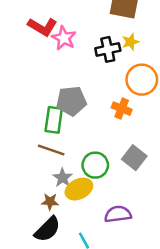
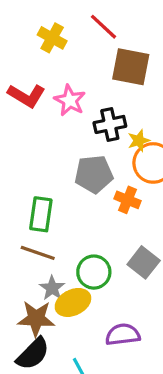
pink star: (64, 38) -> (70, 100), moved
yellow star: (130, 42) -> (139, 141), moved
gray pentagon: (71, 101) -> (94, 174), moved
brown star: (50, 202) -> (36, 319), size x1.6

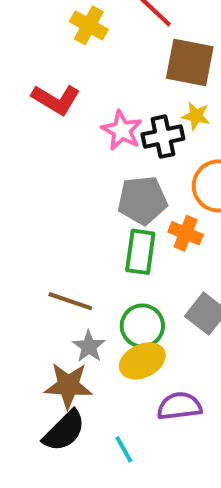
pink star: (70, 100) -> (122, 130), moved
yellow star: (139, 141) -> (196, 116), moved, turned 30
green rectangle: (41, 214) -> (140, 252), moved
yellow ellipse: (73, 302) -> (142, 361), moved

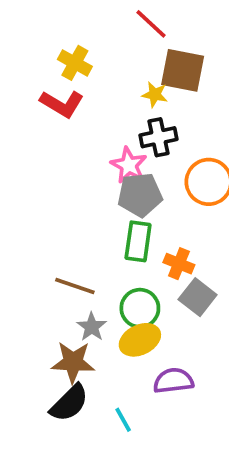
yellow cross: (89, 25) -> (75, 63), moved
yellow star: (196, 116) -> (155, 95), moved
pink star: (122, 130) -> (129, 165), moved
orange cross: (186, 233) -> (179, 264), moved

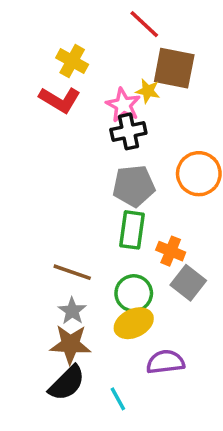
black cross: (158, 137) -> (128, 131), moved
pink star: (129, 165) -> (123, 105), moved
gray star: (92, 327) -> (72, 311), moved

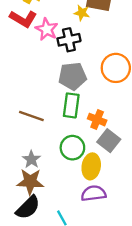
pink star: (123, 105) -> (47, 29), moved
brown line: (72, 272) -> (31, 116), moved
yellow ellipse: (134, 323) -> (91, 166), moved, turned -55

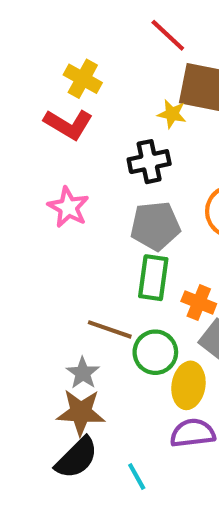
pink star: (47, 29) -> (68, 207), moved
brown line: (31, 116) -> (110, 329), moved

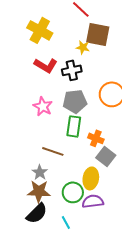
yellow cross: (83, 79) -> (40, 30), size x1.4
red L-shape: (68, 124) -> (46, 65), moved
pink star: (68, 207) -> (43, 106), moved
green circle: (155, 352) -> (73, 192), moved

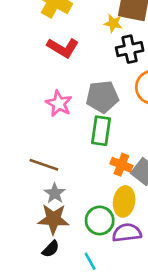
black cross: (72, 70) -> (130, 49), moved
orange cross: (96, 138) -> (121, 165), moved
brown line: (53, 151) -> (44, 165), moved
black semicircle: (37, 213) -> (51, 249), size x0.6

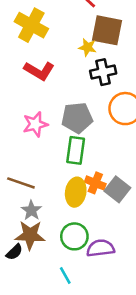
pink star: (59, 104) -> (35, 124), turned 30
yellow ellipse: (124, 201) -> (76, 192), moved
black semicircle: (51, 249) -> (14, 252), moved

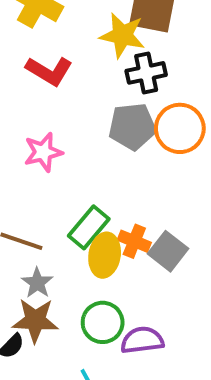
yellow star: (87, 47) -> (122, 35), size x1.6
gray pentagon: (77, 118) -> (132, 126), moved
green rectangle: (76, 150) -> (89, 227), moved, turned 32

